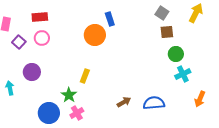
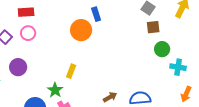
cyan cross: (183, 74) -> (178, 67), moved, turned 35

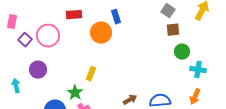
red rectangle: (26, 12) -> (74, 15), moved
pink circle: (28, 33) -> (48, 36), size x1.5
orange arrow: (186, 94) -> (195, 97), moved

